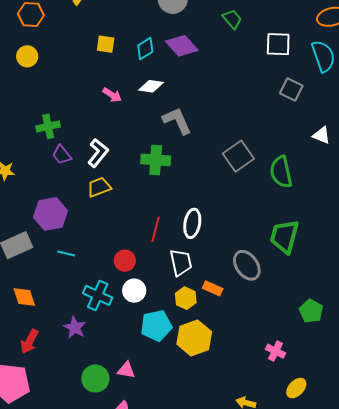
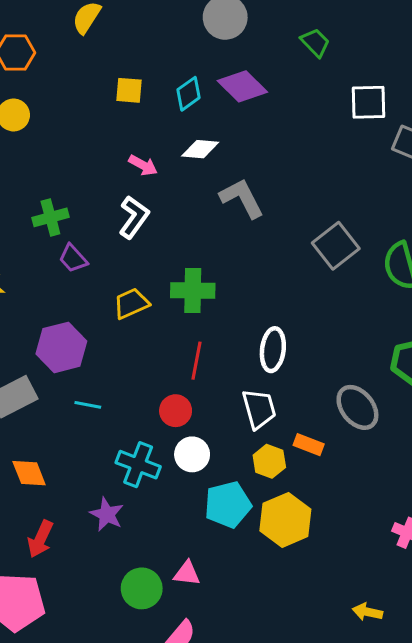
white square: (278, 44) -> (369, 102), moved
white L-shape: (98, 153) -> (134, 217), moved
green cross: (156, 160) -> (193, 290), moved
red line: (156, 229) -> (196, 361), moved

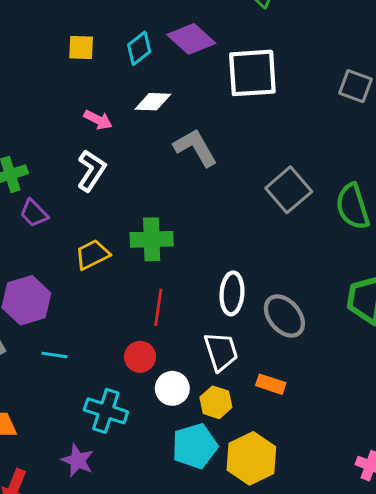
white square: (369, 102) -> (252, 73), moved, size x1.4
gray ellipse: (357, 407) -> (284, 316), moved
white circle: (192, 454) -> (172, 388), moved
yellow hexagon: (269, 461) -> (216, 402), moved

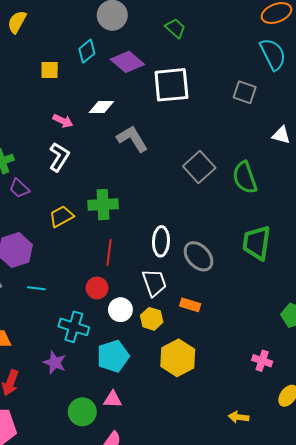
cyan diamond: (139, 48) -> (87, 51), moved
cyan pentagon: (195, 446) -> (113, 356), moved

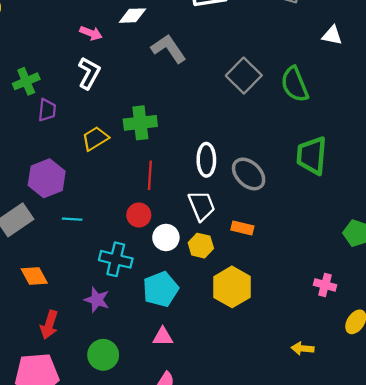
purple trapezoid: (19, 188) -> (47, 110), turned -125
green circle: (82, 412) -> (103, 355), moved

